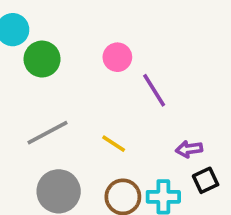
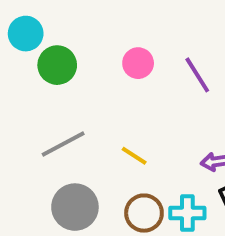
purple line: (154, 90) -> (197, 75), moved

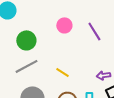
green circle: (57, 65) -> (26, 40), moved

